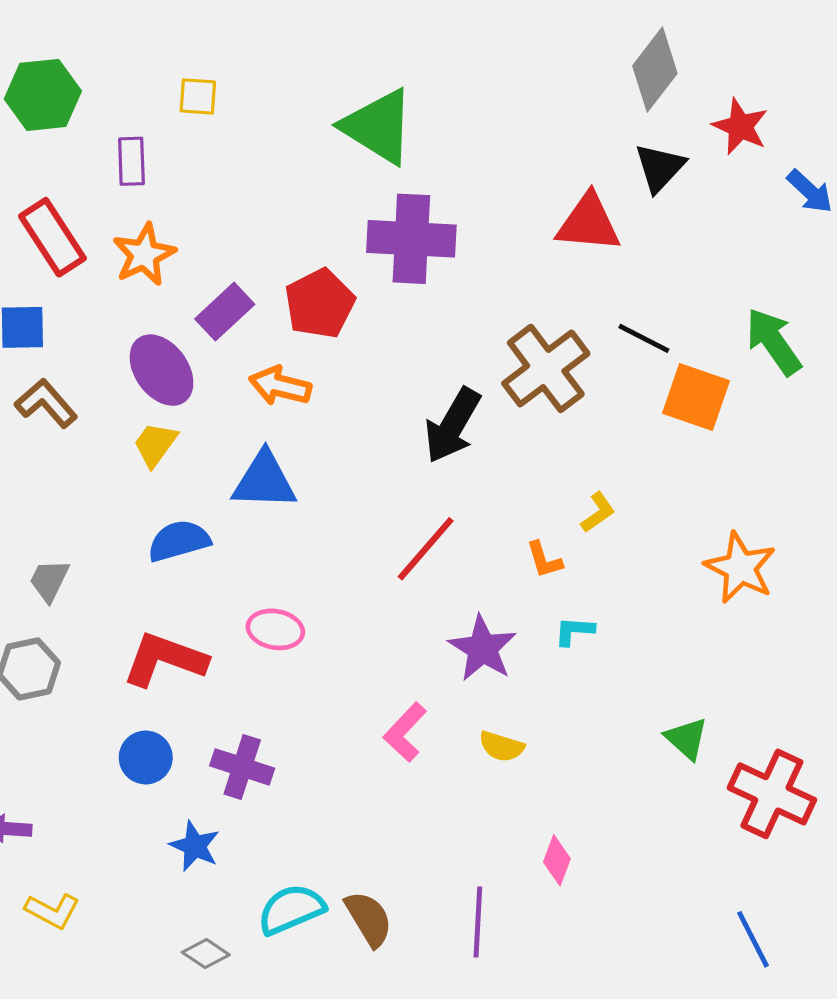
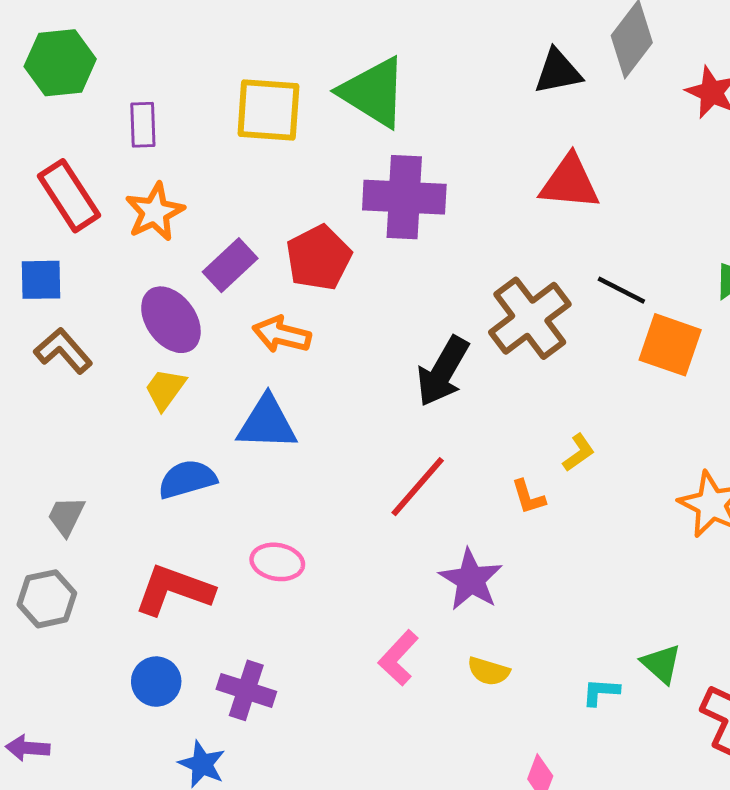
yellow square: (198, 96) -> (268, 110), moved, size x1.8
black triangle: (660, 168) -> (558, 72), moved, turned 36
cyan L-shape: (574, 631) -> (601, 692), moved

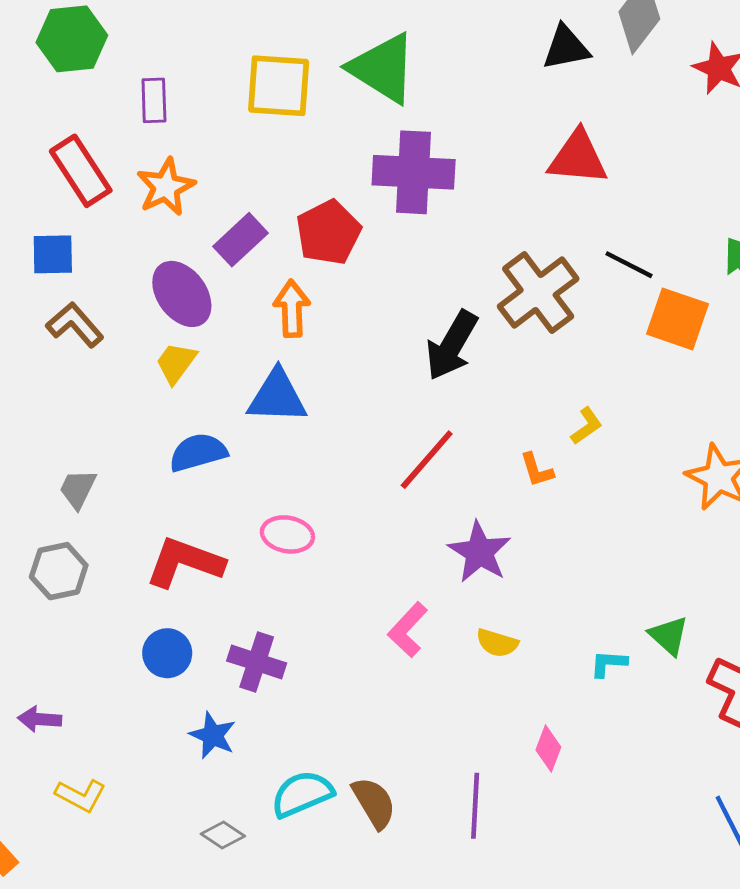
orange arrow: (282, 334) -> (292, 309), turned 74

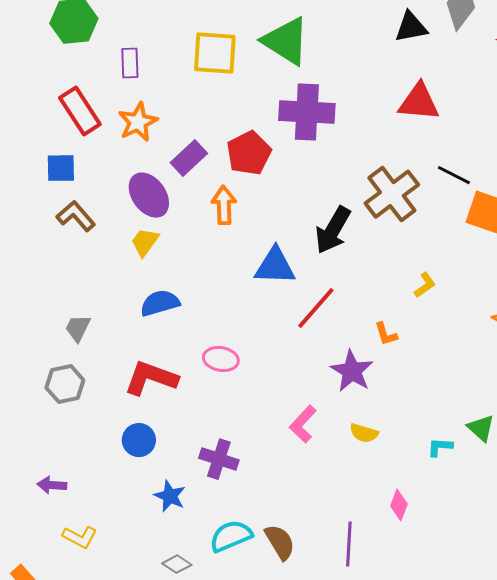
blue triangle: (277, 397) -> (275, 266), moved
orange L-shape: (537, 470) -> (386, 334), moved
purple cross: (257, 662) -> (219, 459), moved

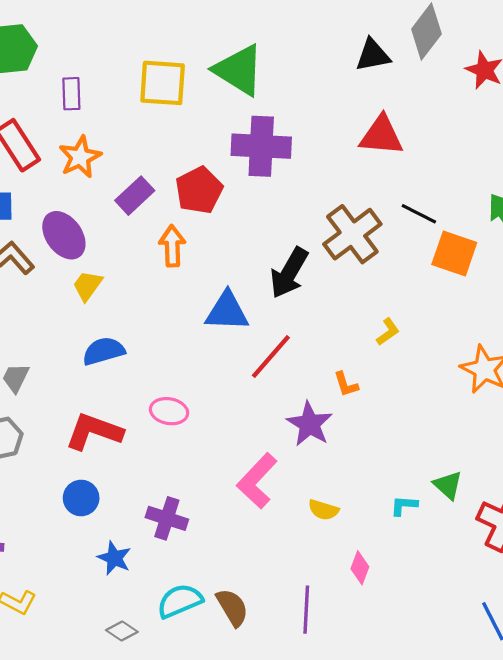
purple ellipse: (149, 195) -> (64, 235), moved
pink L-shape: (303, 424) -> (257, 481), size x1.4
yellow semicircle: (364, 433) -> (323, 510), moved

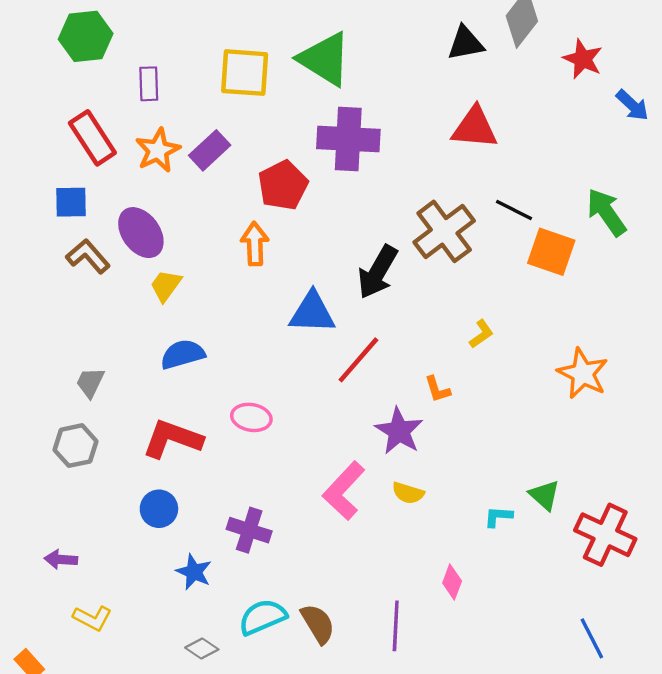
purple rectangle: (135, 196) -> (210, 150), moved
yellow semicircle: (323, 510) -> (408, 493), moved

